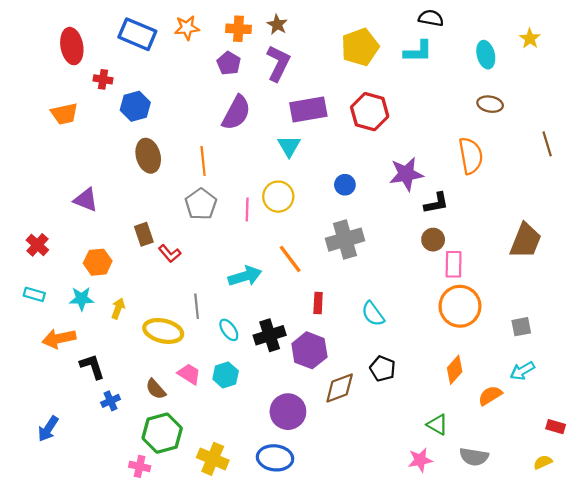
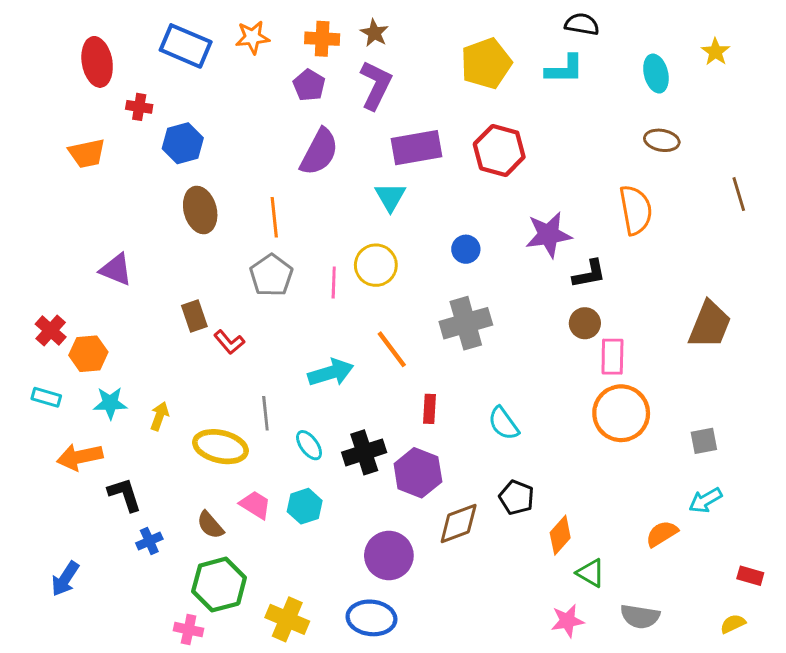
orange hexagon: (98, 262) -> (88, 354), moved
orange diamond: (455, 370) -> (560, 535), moved

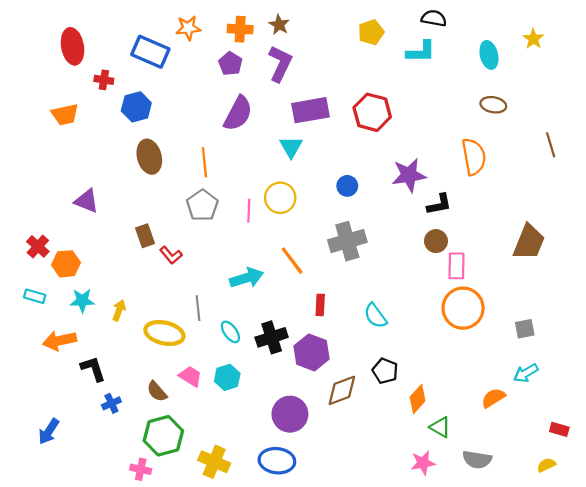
blue rectangle: (186, 46) -> (150, 52), moved
yellow pentagon: (486, 63) -> (371, 32), moved, size x0.7

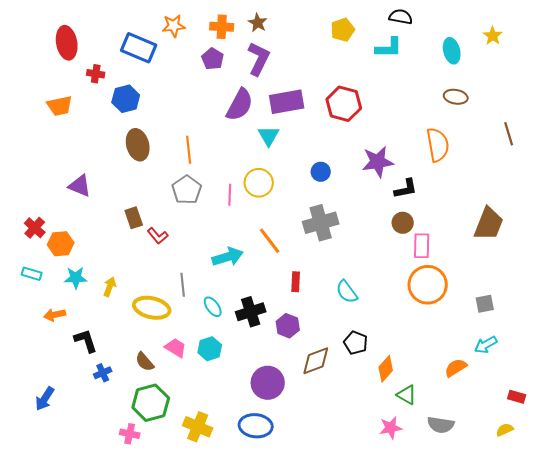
purple semicircle: (238, 113) -> (240, 105), moved
orange arrow: (60, 341) -> (55, 315), size x0.7
purple hexagon: (312, 352) -> (288, 326), size x0.7

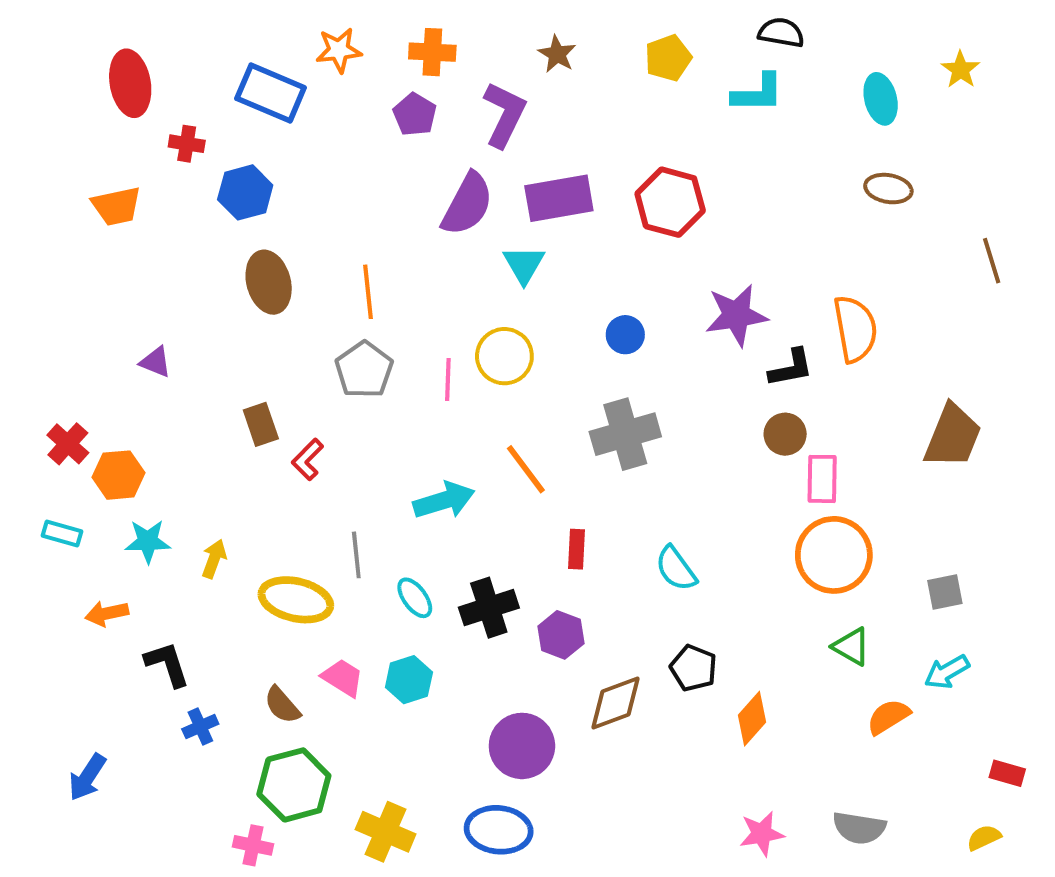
brown star: (258, 23) -> (557, 54), moved
orange semicircle: (438, 145) -> (855, 329), moved
purple triangle: (80, 186) -> (156, 362), size x0.7
red L-shape: (158, 236) -> (308, 459), turned 85
green triangle: (407, 395) -> (851, 647), moved

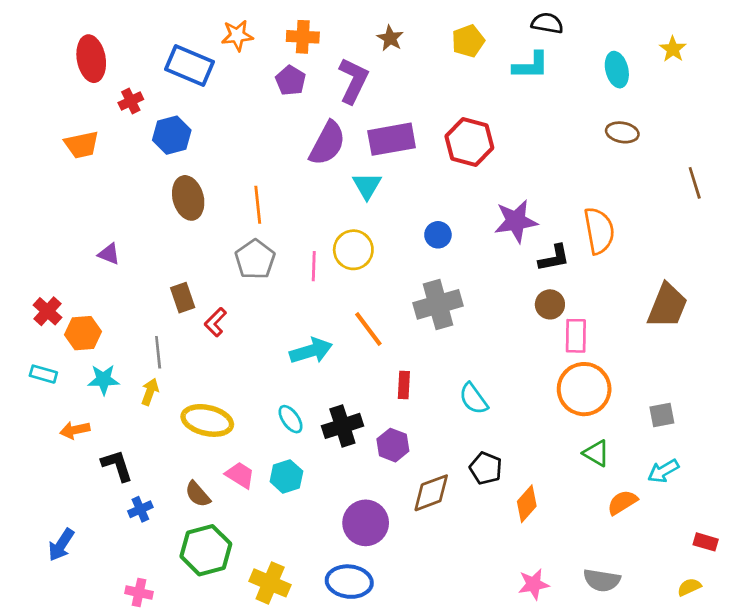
red cross: (187, 144) -> (131, 101), turned -35
gray line: (356, 555) -> (158, 352), moved
pink cross: (253, 845) -> (139, 593), moved

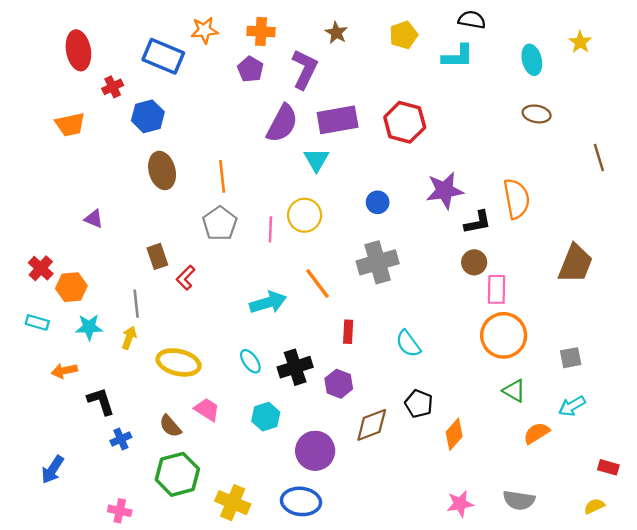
cyan hexagon: (286, 476) -> (266, 417), moved

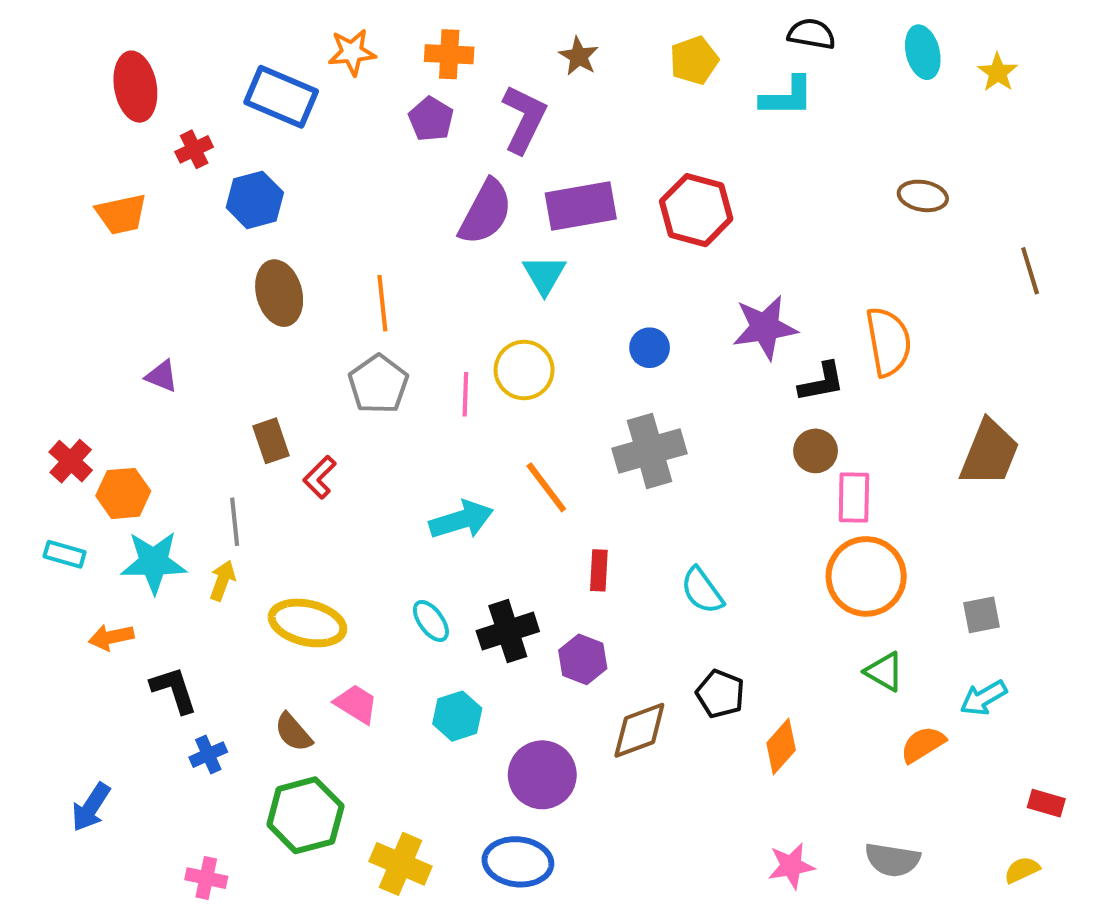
cyan ellipse: (532, 60) -> (923, 52), moved
cyan star: (89, 327) -> (154, 562), size x1.4

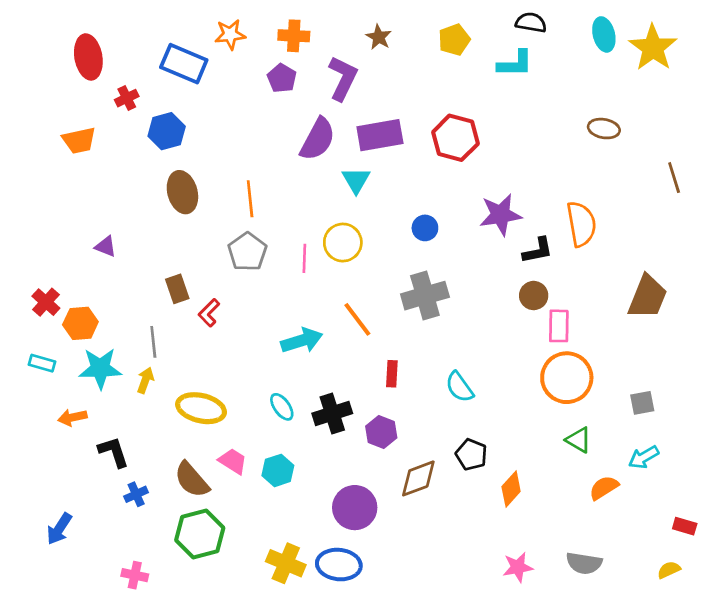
yellow star: (998, 72) -> (653, 48), size x1.8
cyan hexagon: (457, 716) -> (278, 470), moved
brown semicircle: (293, 732) -> (192, 480), size x1.4
yellow cross: (401, 864) -> (286, 563), moved

